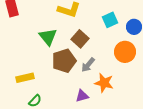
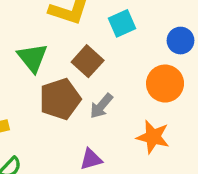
cyan square: (110, 20) -> (122, 23), moved
orange star: (104, 83) -> (153, 137), moved

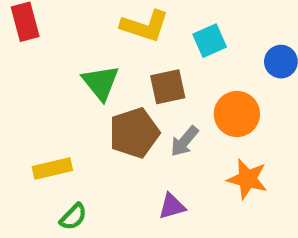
brown square: (88, 61) -> (168, 87), turned 36
orange circle: (165, 84) -> (237, 114), moved

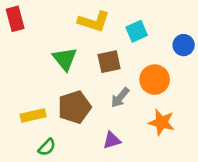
brown pentagon: (134, 133) -> (75, 107), moved

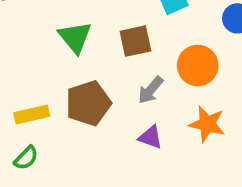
purple triangle: (112, 140) -> (151, 137), moved, turned 36
green semicircle: (47, 147) -> (26, 158), moved

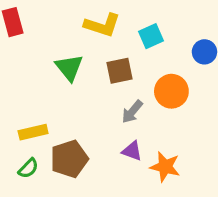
brown pentagon: (88, 103) -> (69, 159), moved
orange star: (207, 124) -> (165, 167), moved

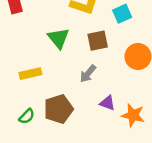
gray arrow: (132, 112) -> (88, 74), moved
yellow rectangle: (33, 132) -> (30, 74), moved

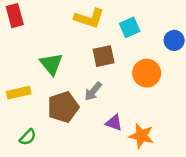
green triangle: (59, 38) -> (51, 64), moved
yellow rectangle: (30, 74) -> (19, 93), moved
brown pentagon: (59, 109) -> (63, 107), moved

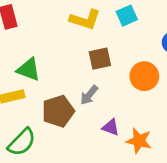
cyan square: (130, 27) -> (127, 16), moved
green triangle: (51, 64) -> (29, 69), moved, turned -30
green semicircle: (28, 137) -> (22, 142), size x1.6

